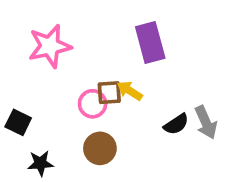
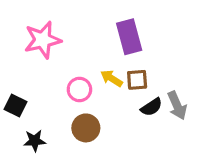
brown square: (109, 93) -> (137, 80), moved

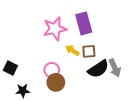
pink star: (43, 40) -> (55, 29), moved
pink circle: (79, 89) -> (52, 70), moved
black semicircle: (151, 107) -> (98, 69), size x1.5

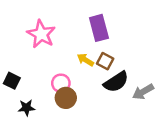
pink star: (55, 29) -> (41, 34), moved, turned -30
brown square: (89, 51) -> (105, 61), turned 32
gray arrow: (115, 68) -> (143, 92), moved, turned 84

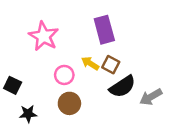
pink circle: (61, 83) -> (64, 75), moved

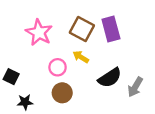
purple rectangle: (104, 30) -> (111, 29), moved
brown square: (111, 65) -> (82, 29), moved, size x1.5
gray arrow: (151, 97) -> (135, 87), turned -30

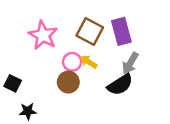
pink circle: (58, 67) -> (72, 62), moved
gray arrow: (135, 87) -> (130, 63), moved
brown circle: (62, 93) -> (68, 82), moved

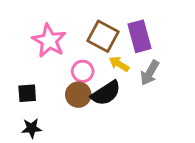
yellow arrow: (89, 62) -> (119, 64), moved
black square: (13, 83) -> (27, 93), moved, turned -30
black semicircle: (120, 85) -> (106, 93), moved

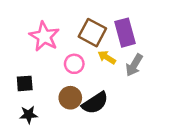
black semicircle: (106, 93) -> (95, 103), moved
brown circle: (78, 95) -> (70, 98), moved

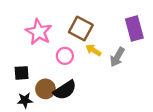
purple rectangle: (125, 33) -> (134, 28), moved
brown circle: (70, 98) -> (45, 89), moved
black semicircle: (95, 103) -> (65, 90), moved

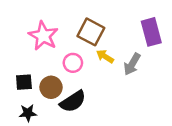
brown circle: (45, 89) -> (51, 87), moved

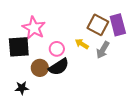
brown square: (91, 32) -> (98, 25), moved
black square: (24, 82) -> (19, 47), moved, size x1.6
black semicircle: (73, 101) -> (59, 67), moved

